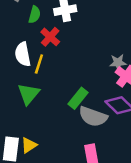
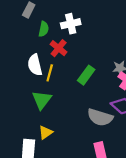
green rectangle: (78, 98) -> (86, 75), moved
yellow triangle: (29, 145) -> (45, 132), moved

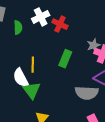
red cross: (59, 48) -> (60, 24), moved
white semicircle: (35, 65) -> (21, 78), moved

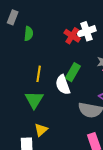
white cross: (41, 17) -> (87, 31), moved
white semicircle: (21, 78) -> (63, 85), moved

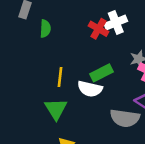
green rectangle: (73, 72) -> (102, 73), turned 36
white semicircle: (63, 85) -> (90, 89), turned -54

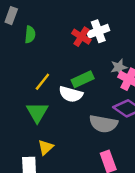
yellow line: (60, 77) -> (42, 82), turned 30

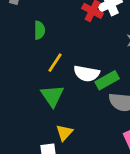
green semicircle: (30, 34) -> (39, 30), moved
green rectangle: (83, 79) -> (107, 80), moved

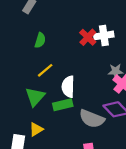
white semicircle: (87, 73) -> (68, 87), turned 65
green rectangle: (107, 80) -> (63, 105), moved

